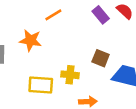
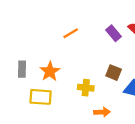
orange star: (31, 40) -> (50, 71), moved, turned 30
yellow rectangle: (41, 85) -> (41, 97), moved

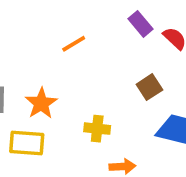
purple rectangle: (114, 33) -> (140, 24), moved
brown square: (114, 73) -> (149, 87), moved, turned 35

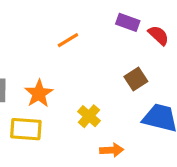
purple rectangle: (140, 24) -> (128, 22), turned -30
yellow cross: (97, 129) -> (89, 116), turned 35

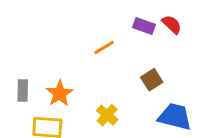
red semicircle: (159, 35) -> (172, 24), moved
orange line: (68, 40) -> (104, 47), moved

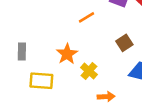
orange star: (60, 94) -> (67, 54), moved

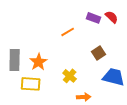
gray rectangle: (22, 51) -> (15, 60), size x1.5
orange star: (67, 54) -> (39, 62), moved

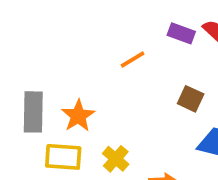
brown square: (99, 53) -> (191, 99), turned -32
yellow cross: (70, 76) -> (116, 159), moved

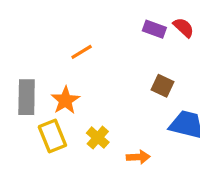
orange line: (133, 60) -> (82, 52), moved
yellow rectangle: (63, 157) -> (52, 136), turned 64

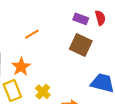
red semicircle: (184, 28) -> (100, 18), turned 32
brown square: (163, 86) -> (81, 45), moved, size x1.5

